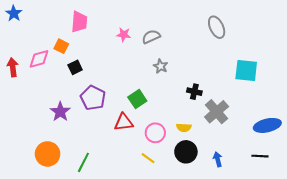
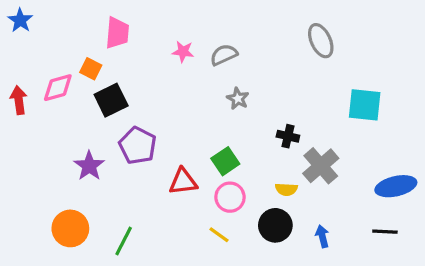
black square: (75, 67) -> (111, 100), size x1.5
green square: (137, 99) -> (225, 161), moved
yellow semicircle: (184, 128) -> (286, 189), moved

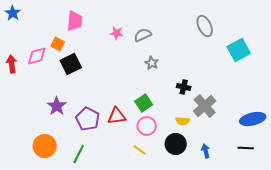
cyan square: (365, 105) -> (239, 50), moved, turned -35
purple pentagon: (138, 146) -> (88, 119), moved

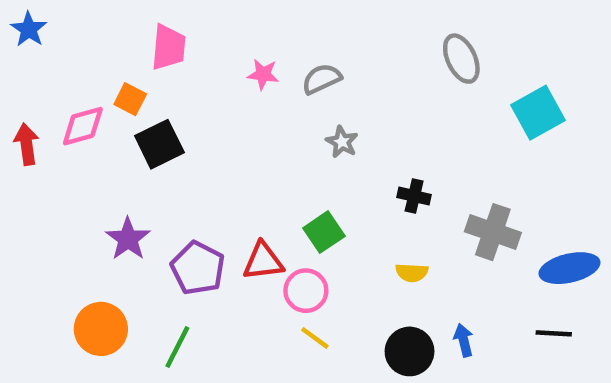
gray cross: (205, 106) -> (493, 232), moved, turned -30
pink circle: (147, 126) -> (306, 291), moved
black circle: (176, 144) -> (410, 351), moved

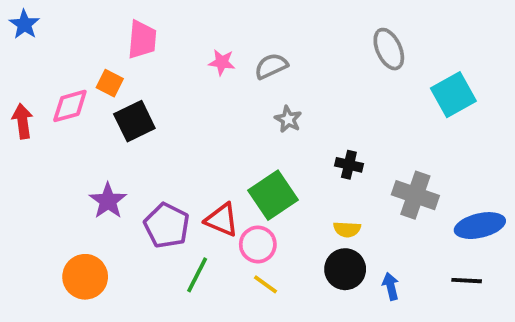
green square: (324, 232) -> (273, 195), size x1.4
red triangle: (263, 261) -> (222, 220), turned 30
green line: (177, 347) -> (197, 275), moved
black circle: (410, 351) -> (345, 269), moved

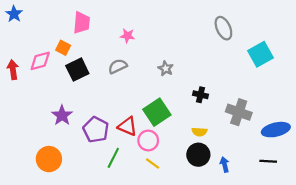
gray semicircle: (271, 66) -> (118, 66), moved

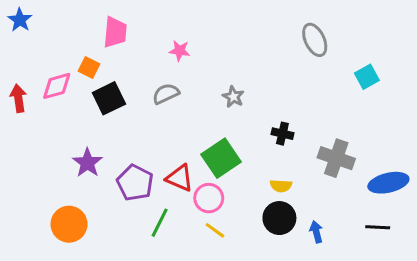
cyan square: (261, 54) -> (367, 77), size x0.7

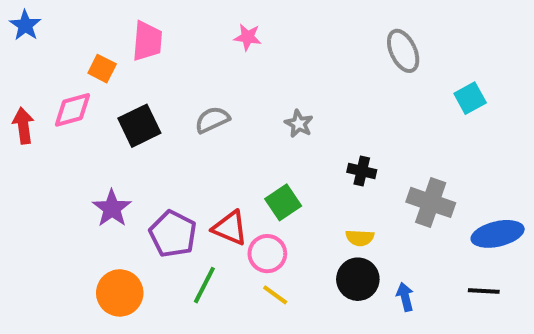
pink star: (180, 51) -> (248, 37), moved
orange square: (89, 68) -> (102, 69), moved
green square: (221, 158) -> (283, 202), size x0.7
orange circle: (69, 224) -> (120, 293), moved

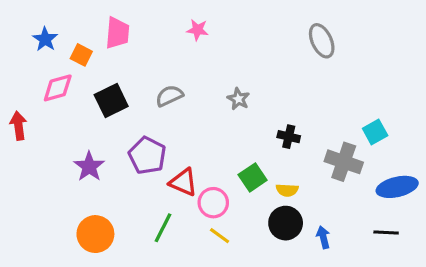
blue star: (25, 25) -> (45, 39), moved
cyan square: (470, 98) -> (375, 132), moved
red arrow: (23, 126) -> (18, 126), moved
green square: (283, 202) -> (253, 177), moved
purple pentagon: (173, 234) -> (147, 155), moved

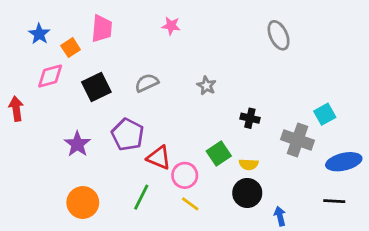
orange square: (81, 55) -> (71, 48), turned 30
blue arrow: (323, 237) -> (280, 216), moved

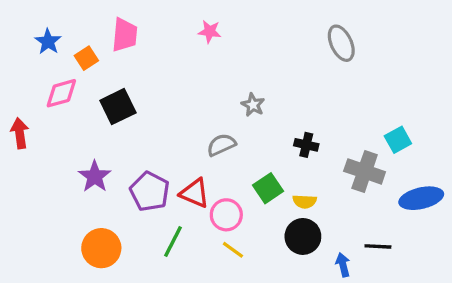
gray semicircle: (147, 83) -> (221, 145), moved
purple pentagon: (128, 135) -> (150, 191), moved
black line: (334, 201) -> (378, 246), moved

